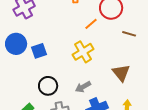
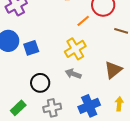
brown triangle: (121, 73) -> (113, 70), turned 30
gray arrow: (83, 87) -> (73, 74), moved, turned 49

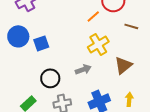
yellow cross: (75, 49) -> (98, 44), moved
gray arrow: (73, 74) -> (83, 69), turned 140

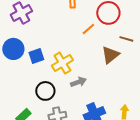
yellow cross: (98, 44) -> (62, 63), moved
brown triangle: (123, 65) -> (110, 55), moved

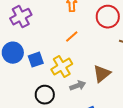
orange line: (88, 29) -> (72, 37), moved
brown triangle: (110, 55) -> (102, 74), moved

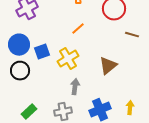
gray arrow: (78, 86) -> (75, 87), moved, turned -63
black circle: (45, 95) -> (20, 71), moved

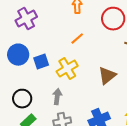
black circle: (20, 71) -> (22, 99), moved
gray arrow: (75, 87) -> (57, 97), moved

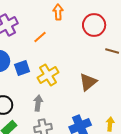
orange line: (77, 39) -> (40, 37), moved

